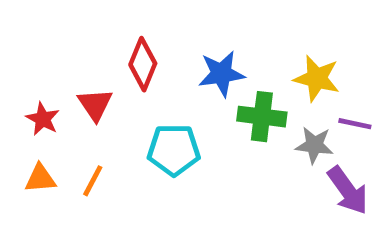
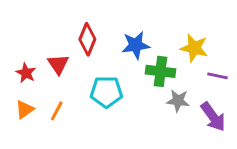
gray star: (314, 145) -> (178, 101), moved
orange triangle: (40, 178) -> (25, 109), turned -30

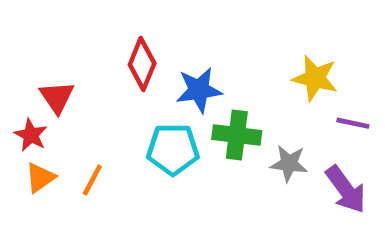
blue star: (136, 45) -> (199, 90), moved
red triangle: (58, 64) -> (57, 97), moved
green cross: (160, 71) -> (237, 135), moved
red star: (26, 73) -> (31, 135), moved

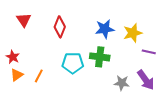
yellow star: (315, 78) -> (133, 33), turned -30
blue star: (199, 90) -> (105, 29), moved
red triangle: (57, 97) -> (24, 20), moved
gray star: (289, 163) -> (122, 83), moved

